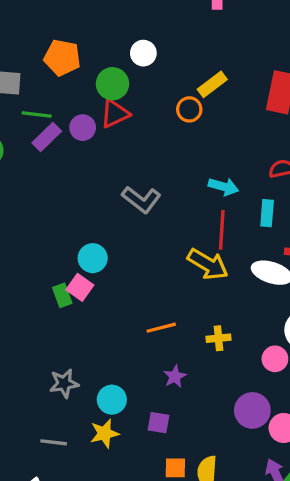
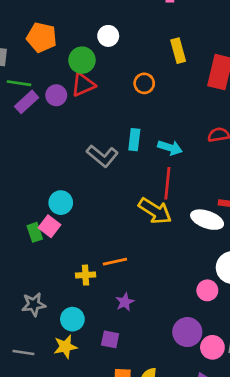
yellow rectangle: (212, 84) -> (178, 51), moved, turned -70
cyan rectangle: (267, 213) -> (134, 140), moved
yellow cross: (219, 338) -> (86, 275), moved

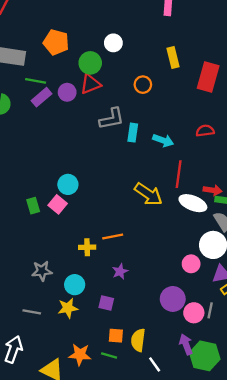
gray L-shape: (102, 156) -> (112, 119), moved, turned -52
red line: (167, 183) -> (179, 174), moved
green rectangle: (35, 232) -> (33, 206), moved

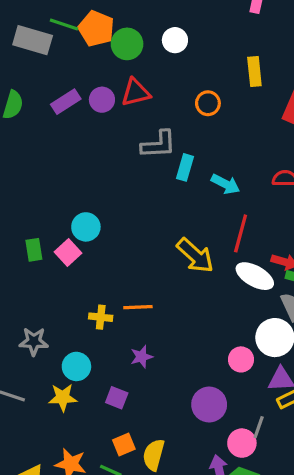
green circle: (90, 63) -> (127, 44), moved
green line: (36, 81) -> (64, 25), moved
pink circle: (194, 313) -> (242, 443), moved
orange square: (116, 336) -> (124, 444), turned -35

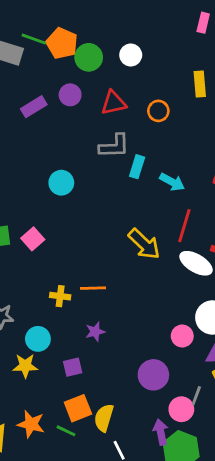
red triangle: (136, 92) -> (114, 103), moved
purple circle: (102, 100) -> (70, 95), moved
cyan circle: (86, 227) -> (61, 183), moved
purple square: (117, 398) -> (73, 367), turned -36
orange square: (124, 444) -> (78, 408), size x1.4

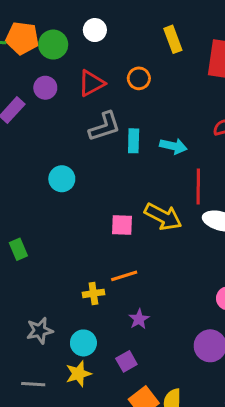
pink square: (33, 239) -> (122, 225), moved, turned -30

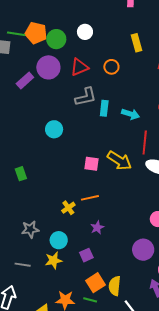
purple circle: (45, 88) -> (48, 67), size x1.5
yellow cross: (93, 293) -> (68, 208), turned -32

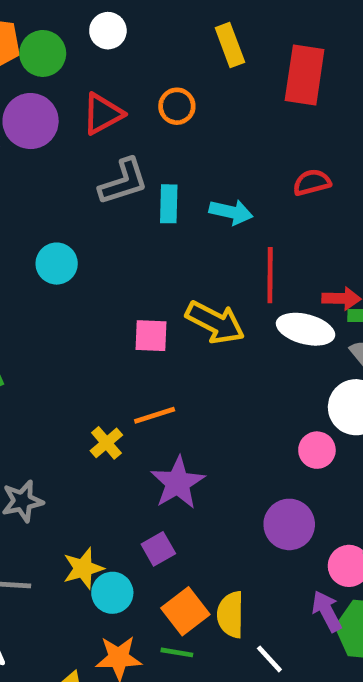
purple star: (97, 228) -> (178, 483), size x1.6
cyan circle: (59, 240) -> (112, 593), moved

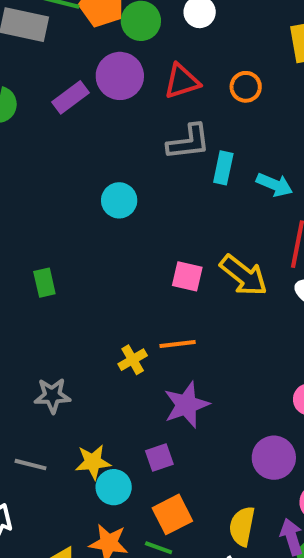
yellow semicircle: (231, 615) -> (242, 526), moved

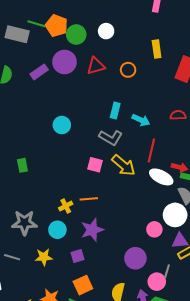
gray L-shape: (189, 142) -> (111, 138), moved, turned 35
gray star: (52, 395) -> (24, 223), size x1.4
cyan circle: (114, 487) -> (57, 230), moved

